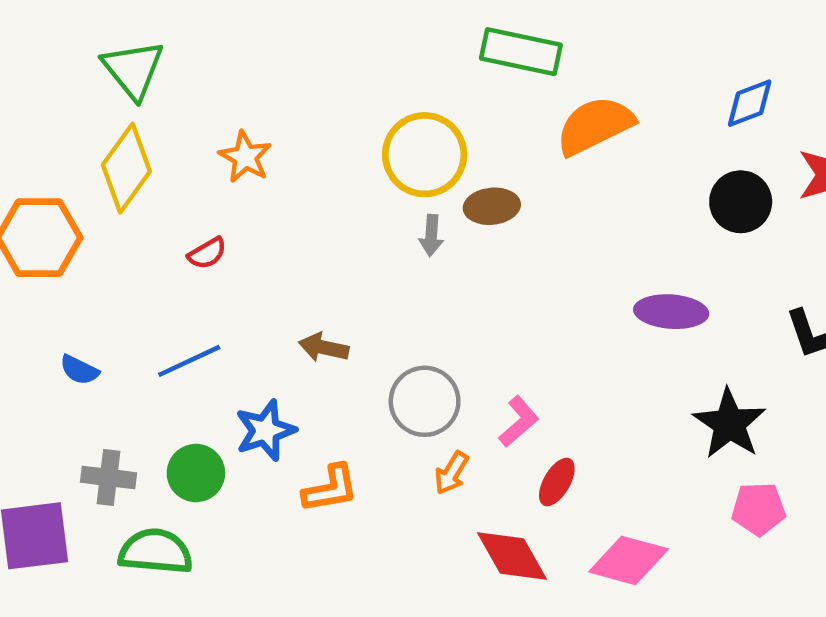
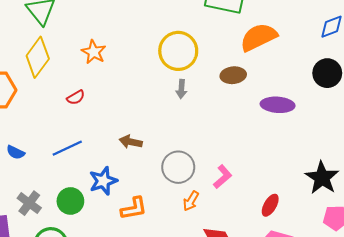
brown ellipse: (492, 206) -> (233, 75), moved
purple ellipse: (671, 312) -> (278, 105), moved
gray cross: (108, 478) -> (29, 203), turned 30
red ellipse: (557, 482) -> (270, 205), moved

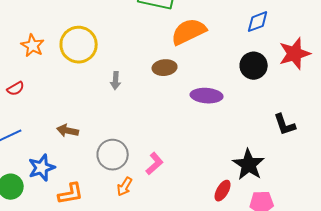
yellow circle: (178, 51) -> (79, 45), moved
red ellipse: (270, 205) -> (223, 191), moved

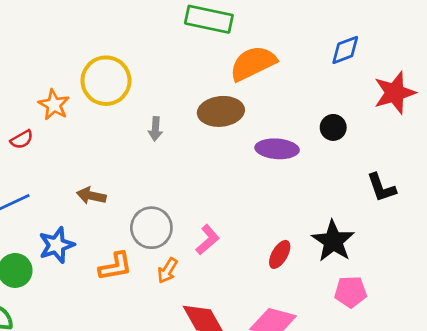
orange star: (33, 46) -> (54, 105), moved
black circle: (254, 66) -> (333, 127), moved, size x0.7
brown ellipse: (165, 68) -> (221, 111), size x1.4
red ellipse: (223, 191) -> (280, 254), moved
orange L-shape: (71, 194) -> (115, 266), moved

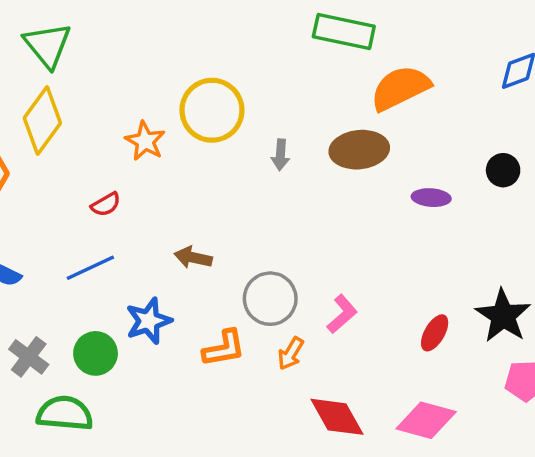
gray arrow: (155, 129) -> (280, 155), moved
red semicircle: (22, 139) -> (106, 204), moved
purple ellipse: (277, 149) -> (431, 198), size x0.7

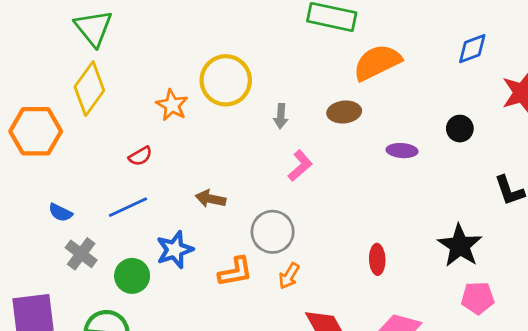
brown ellipse: (359, 150) -> (344, 112), size x0.7
pink L-shape: (342, 314) -> (300, 166), moved
red ellipse: (435, 333) -> (377, 259), moved, turned -32
gray cross: (29, 357) -> (81, 254), moved

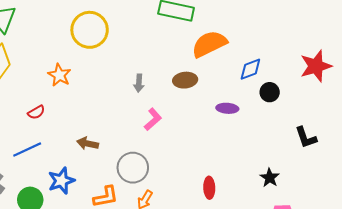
blue diamond: (472, 49) -> (250, 69), moved
yellow circle: (226, 80) -> (90, 30), moved
black star: (460, 246) -> (270, 178), size x0.6

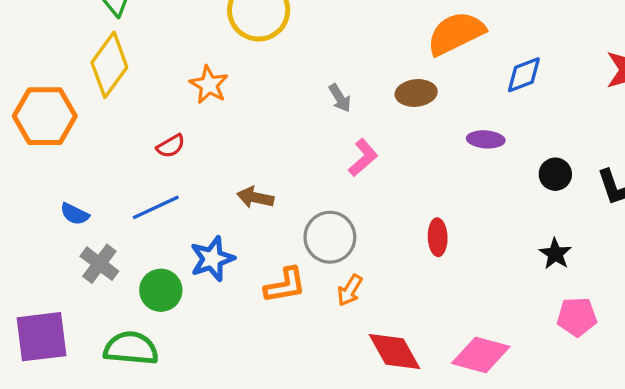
gray arrow: (139, 83) -> (340, 98), turned -36
black circle: (270, 92) -> (555, 174), moved
red ellipse: (209, 188) -> (438, 237), moved

